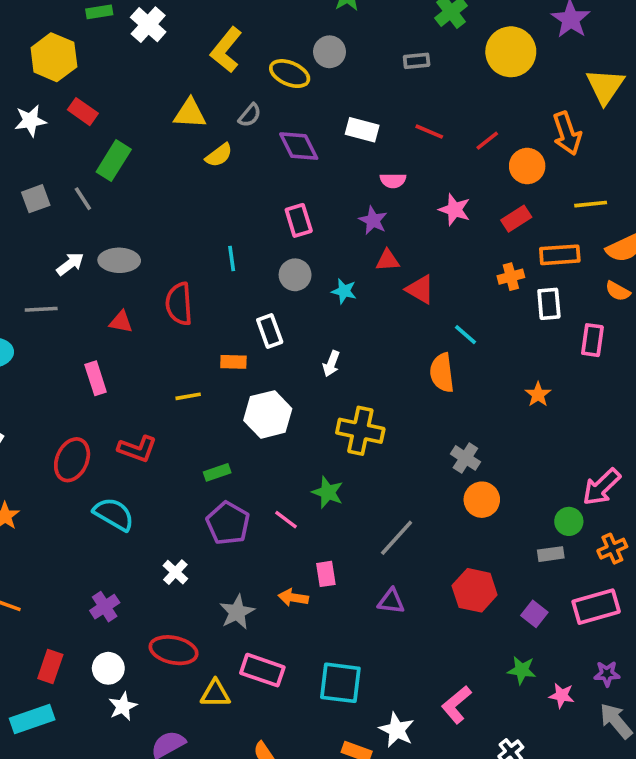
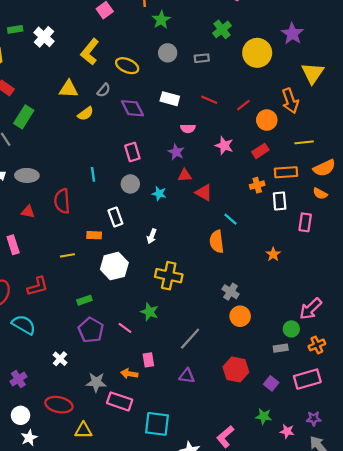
gray circle: (329, 52) -> (168, 53), moved
red L-shape: (137, 449) -> (38, 286), turned -35
gray star: (237, 612) -> (96, 382), turned 30
pink rectangle: (262, 670) -> (120, 401), moved

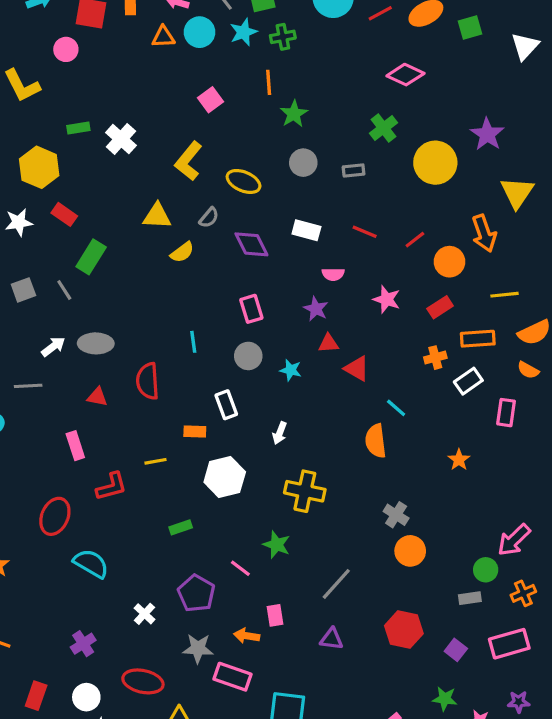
white rectangle: (280, 201) -> (468, 381), turned 60
red L-shape: (38, 286) -> (111, 486), moved
purple pentagon: (91, 330) -> (196, 593), moved

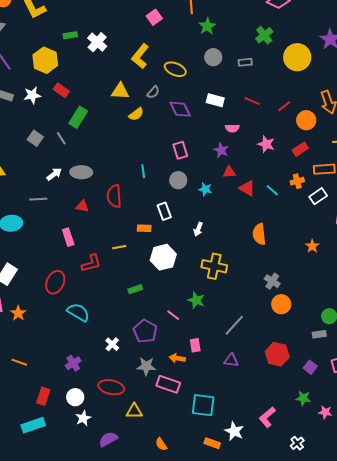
gray square: (23, 290) -> (35, 138), turned -35
cyan line: (396, 408) -> (272, 190), moved

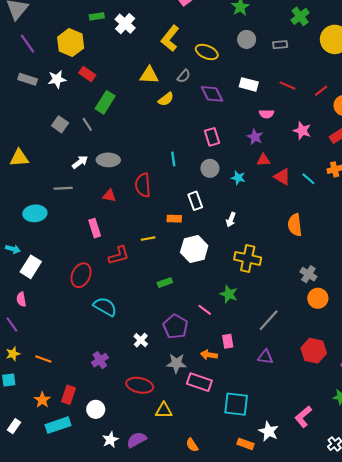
orange star: (18, 313) -> (42, 400), moved
white circle: (75, 397) -> (96, 409), moved
white star: (83, 418) -> (110, 440), moved

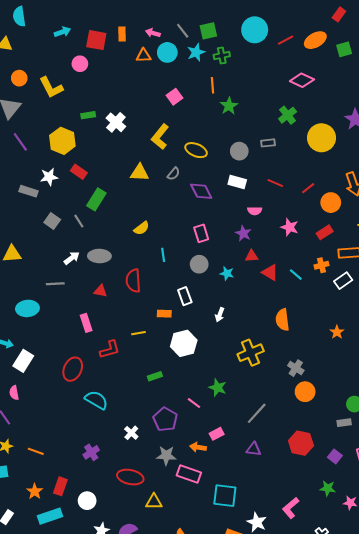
gray circle: (247, 39) -> (239, 151), moved
gray rectangle: (28, 79) -> (28, 191), moved
yellow semicircle: (166, 99) -> (142, 228), moved
yellow cross: (248, 258) -> (251, 353), moved, turned -35
pink rectangle: (228, 341) -> (217, 434), turned 72

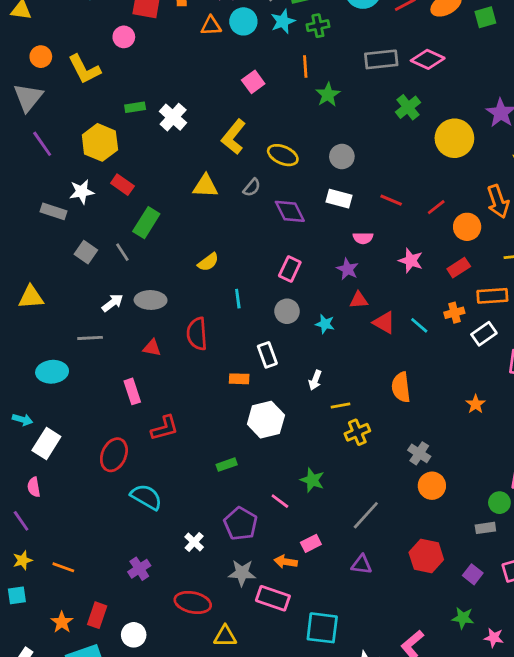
gray rectangle: (268, 143) -> (381, 59), moved, size x1.6
pink rectangle: (201, 233) -> (290, 269), turned 42
yellow line: (138, 333) -> (340, 406), moved
yellow cross: (251, 353) -> (357, 432), size x0.7

